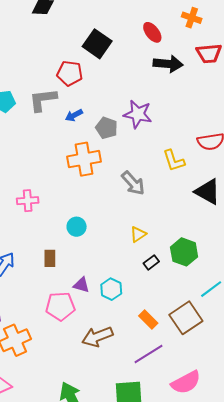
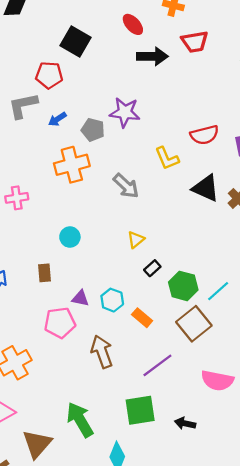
pink cross: (28, 201) -> (17, 198), moved
green hexagon: (184, 252) -> (183, 286), moved
orange rectangle: (148, 320) -> (142, 318), moved
brown arrow: (97, 337) -> (102, 352), turned 96
pink semicircle: (186, 382) -> (217, 380), moved, turned 44

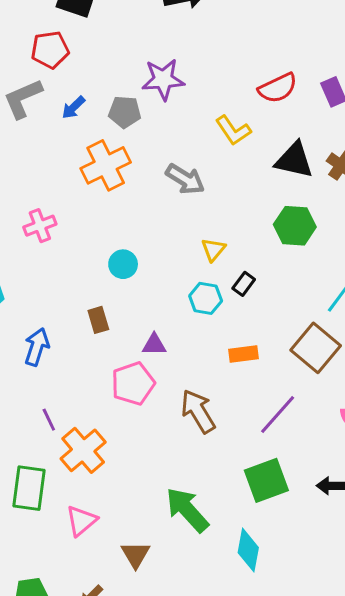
green hexagon: (183, 286) -> (295, 226), moved
cyan hexagon: (112, 300) -> (206, 298), moved
orange rectangle: (142, 318) -> (243, 354), turned -36
brown triangle: (37, 444) -> (136, 555), size x0.7

